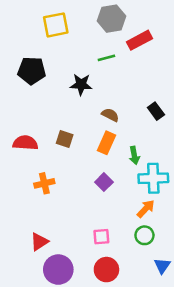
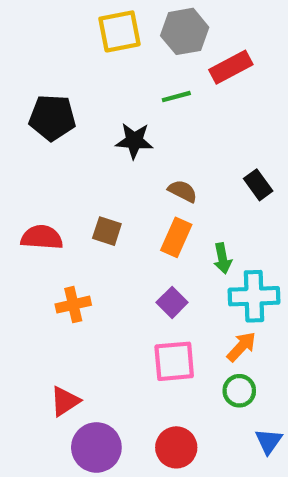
yellow square: (56, 25) -> (120, 31), moved
pink square: (101, 237) -> (174, 361), moved, size x1.5

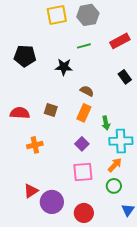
red rectangle: (231, 67) -> (120, 41), moved
black rectangle: (258, 185) -> (125, 77), moved
purple circle: (96, 447) -> (52, 202), moved

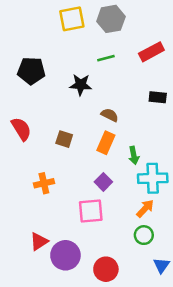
black rectangle: (125, 77) -> (158, 97), turned -48
red semicircle: (20, 113) -> (21, 129), moved, turned 54
pink square: (83, 172) -> (91, 211), moved

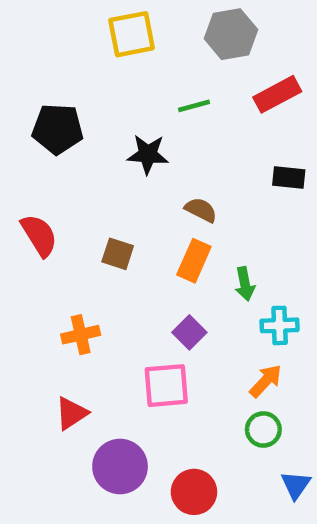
gray hexagon: (111, 19) -> (231, 34), moved
cyan cross: (153, 178) -> (280, 325), size x0.7
red triangle: (39, 241) -> (71, 413), moved

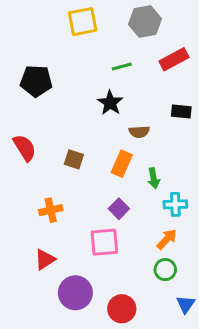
black star: (148, 154) -> (110, 103), moved, turned 30
brown semicircle: (201, 210) -> (139, 132), moved, turned 150

